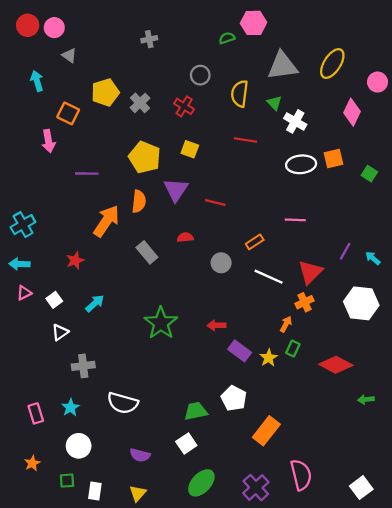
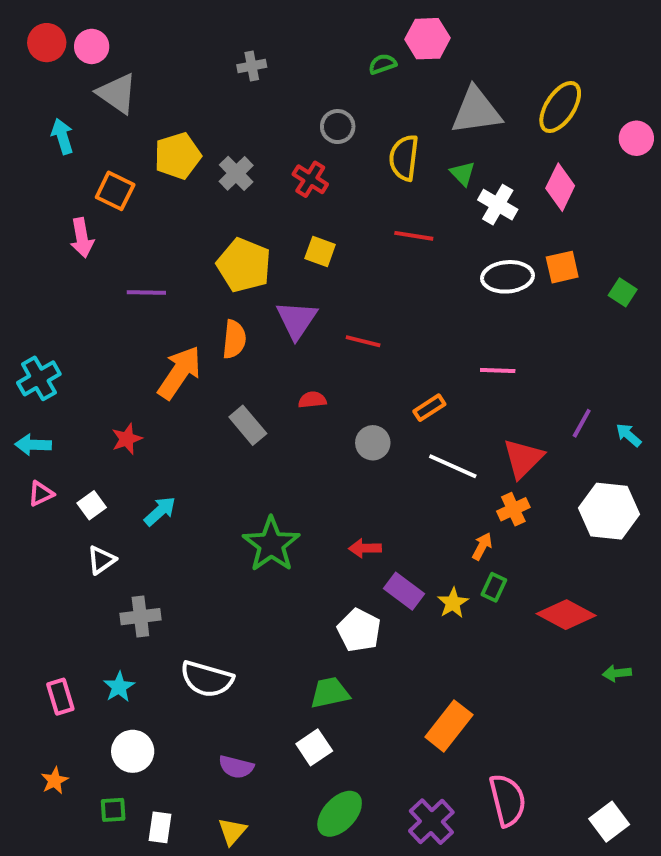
gray triangle: (69, 55) -> (117, 93), size x1.6
pink diamond: (352, 112) -> (560, 187), moved
white pentagon: (234, 398) -> (359, 630), moved

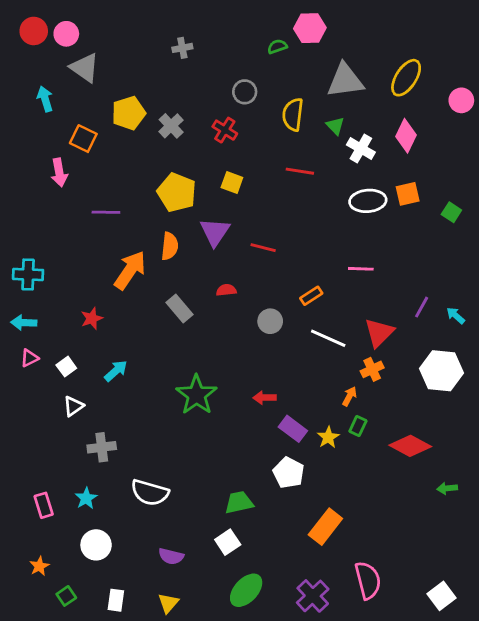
cyan cross: (39, 378) -> (28, 275), turned 32
white pentagon: (359, 630) -> (289, 473), moved
green square: (113, 810) -> (66, 596), moved, turned -30

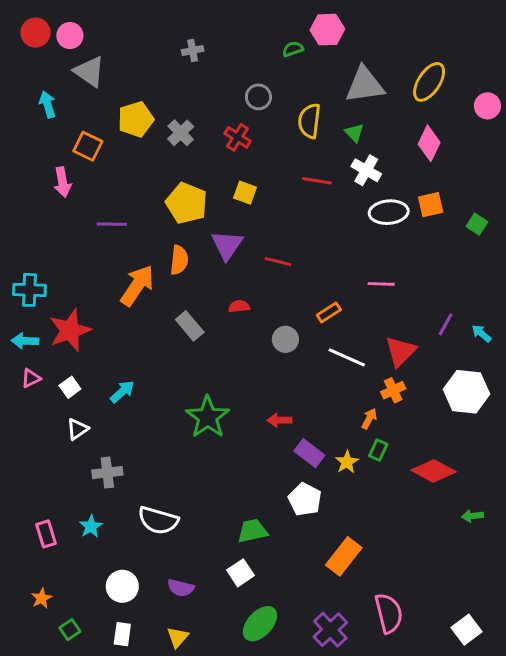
white cross: (361, 148) -> (366, 170), moved
red star: (92, 318) -> (70, 330), moved, size x1.8
white circle: (96, 545) -> (122, 586), moved

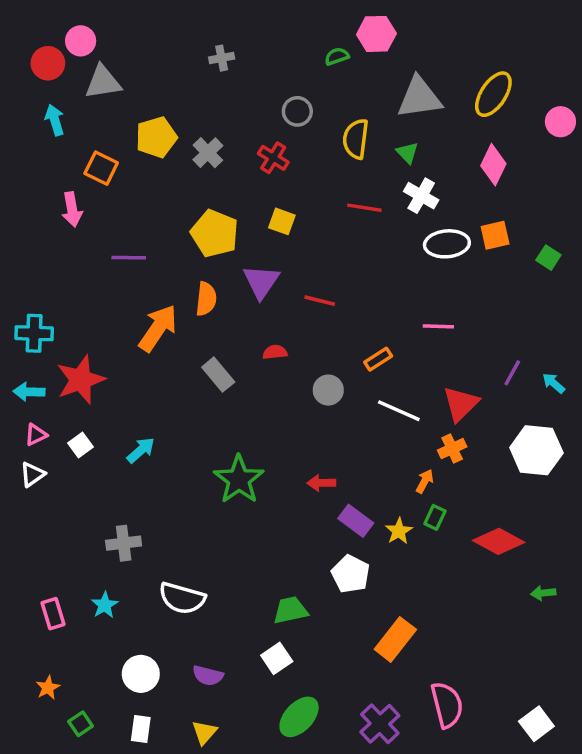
red circle: (35, 33) -> (48, 63), moved
gray triangle: (89, 71) -> (103, 82), turned -44
white triangle: (77, 429) -> (32, 474), moved

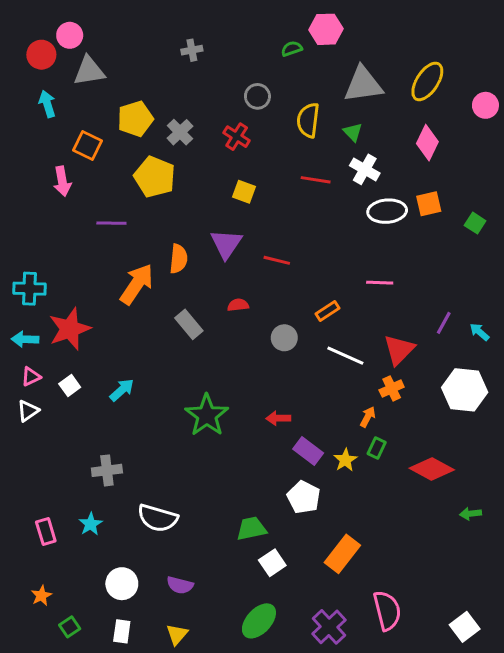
yellow pentagon: (215, 234) -> (155, 177), moved
white square: (277, 658) -> (272, 563), moved

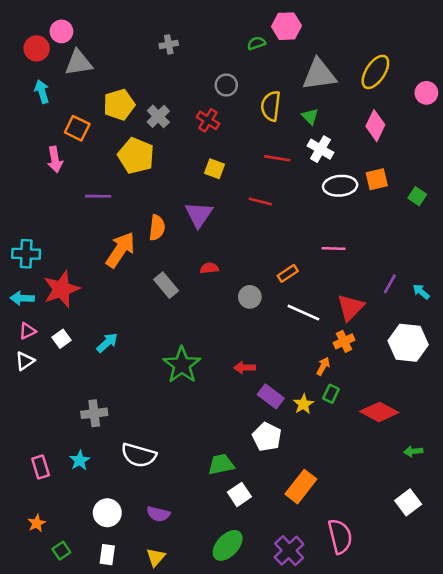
red line: (277, 260) -> (260, 201), moved
white square: (465, 627) -> (408, 502), moved

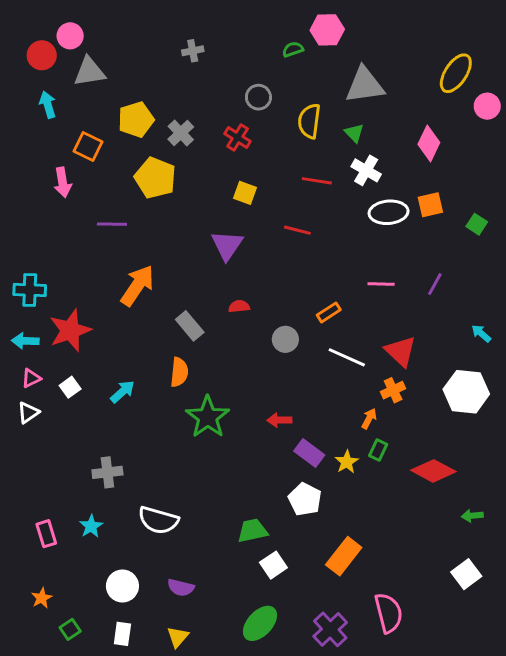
yellow ellipse: (375, 72) -> (456, 73), moved
orange semicircle: (157, 228) -> (179, 372), moved
purple line: (390, 284) -> (435, 284), moved
red triangle: (351, 307) -> (400, 351), turned -32

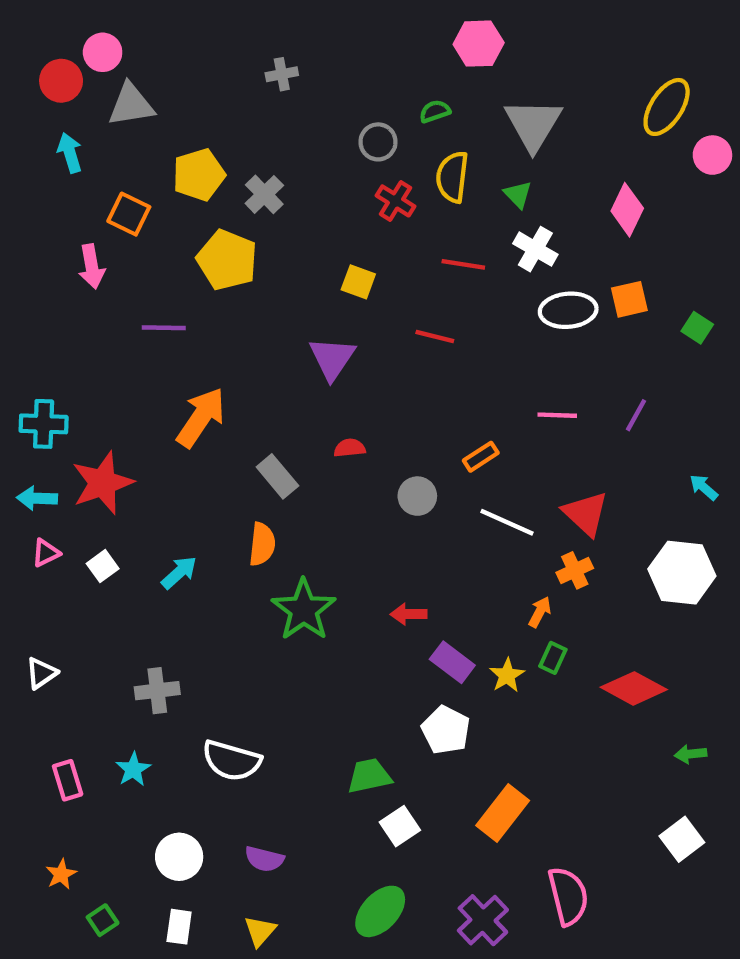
green semicircle: (293, 49) -> (435, 111), moved
gray triangle: (365, 85) -> (533, 124), turned -51
red cross: (238, 138) -> (395, 201), moved
white triangle: (28, 413) -> (41, 673), moved

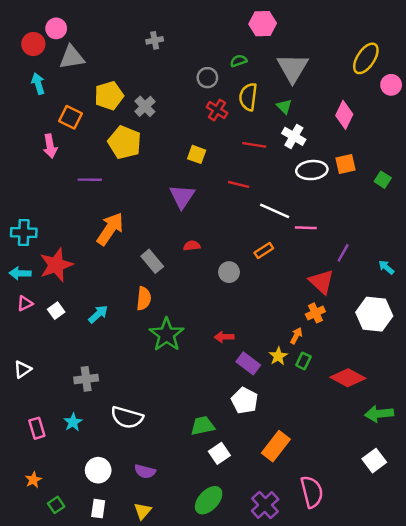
purple line: (636, 415) -> (343, 253), moved
white line: (507, 522) -> (275, 211), moved
yellow star: (507, 675) -> (278, 356), moved
green arrow: (691, 754) -> (379, 414), size x1.6

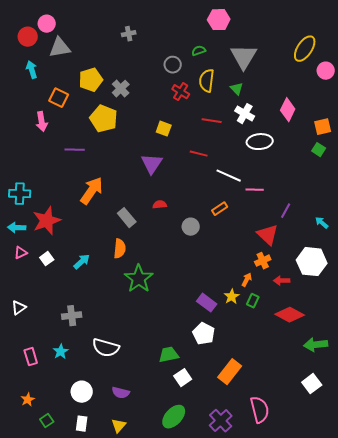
pink diamond: (344, 115) -> (288, 110), moved
orange square: (345, 164) -> (323, 127), moved
red arrow: (224, 337) -> (282, 281), moved

